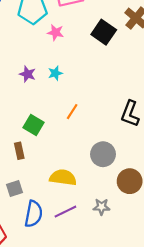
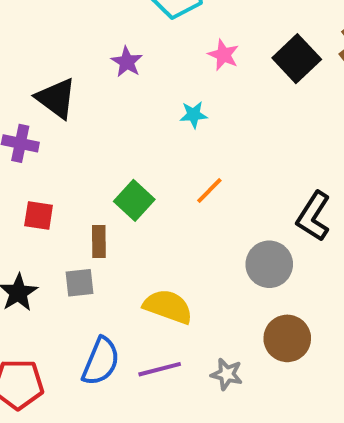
pink star: (56, 32) -> (223, 55), moved
purple star: (28, 74) -> (127, 62), moved
gray circle: (103, 154) -> (269, 264), moved
gray square: (15, 189) -> (79, 283), moved

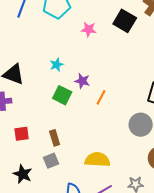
purple star: (127, 62) -> (82, 81), moved
cyan star: (194, 115) -> (57, 65), moved
green square: (134, 200) -> (62, 95), moved

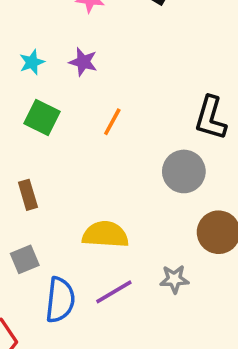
purple star: (82, 81) -> (83, 62), moved
gray square: (51, 161) -> (25, 259), moved

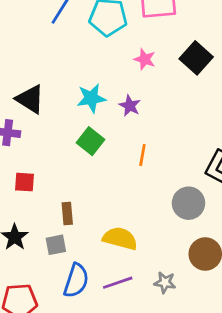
cyan star: (32, 62) -> (91, 98), size x1.5
orange line: (112, 122) -> (142, 155), turned -30
brown rectangle: (28, 195) -> (67, 213), moved

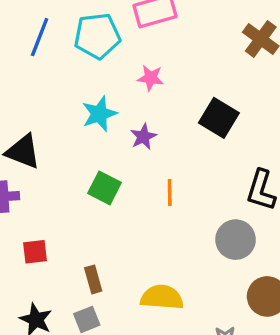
black square: (196, 58) -> (219, 118), moved
cyan star: (91, 98) -> (99, 114), moved
purple star: (130, 106) -> (143, 137), turned 30

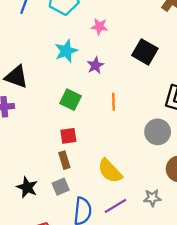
red square: (35, 252) -> (68, 136), moved
yellow semicircle: (162, 297) -> (110, 171), turned -136

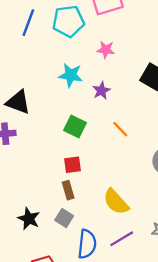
cyan star: (66, 51) -> (71, 75), turned 30
orange line: (114, 102) -> (120, 129), turned -42
gray square: (61, 187) -> (64, 218), turned -35

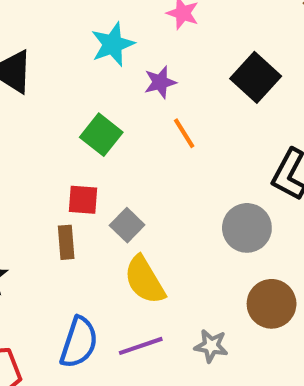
cyan star: (71, 75) -> (113, 44), turned 30
orange line: (120, 129) -> (184, 133), moved
gray square: (64, 218) -> (127, 225), moved

